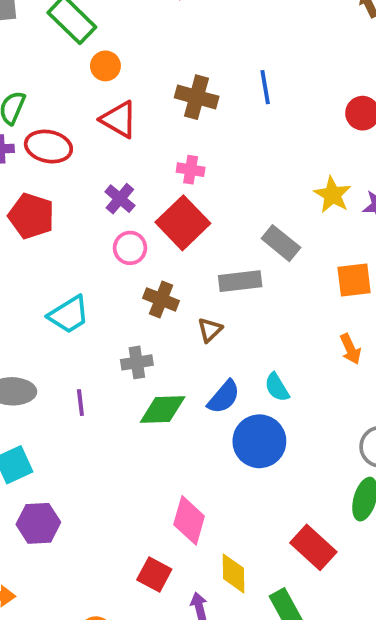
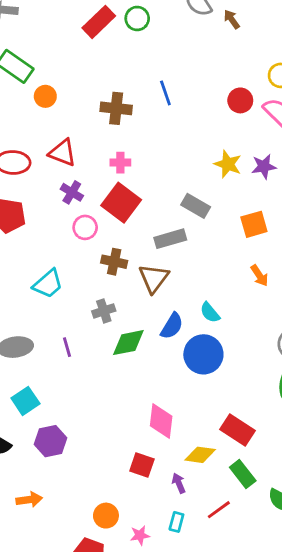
red triangle: (119, 119) -> (63, 153), moved
brown triangle: (210, 330) -> (154, 278), size x1.6
red rectangle: (313, 547) -> (237, 430), moved
yellow diamond: (233, 573) -> (200, 455), turned -72

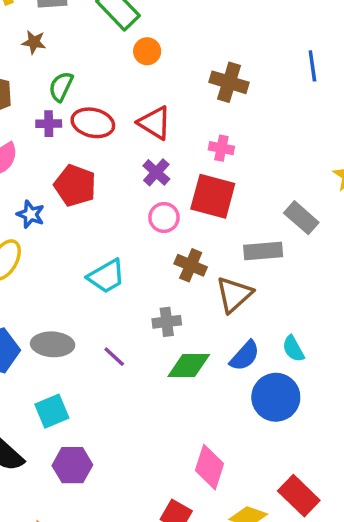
blue line: (165, 93) -> (312, 66), moved
red square: (121, 203) -> (213, 196), turned -33
purple line: (67, 347) -> (114, 357), turned -42

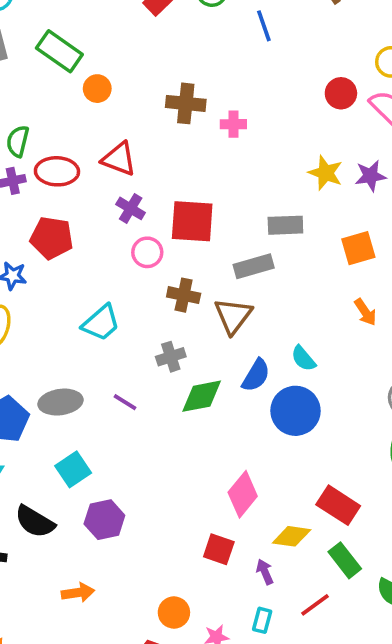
blue line: (312, 66) -> (264, 26), moved
pink cross: (221, 148) -> (233, 124), moved
gray rectangle: (301, 218) -> (285, 225), turned -32
pink diamond: (209, 467) -> (243, 494), turned 33

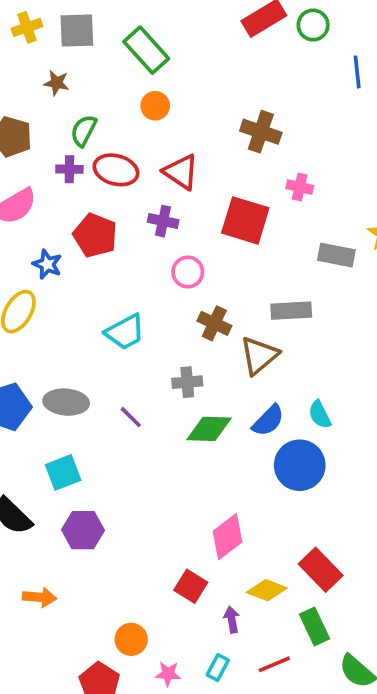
orange circle: (97, 89) -> (155, 106), moved
pink cross: (233, 124) -> (300, 187), moved
purple cross: (131, 208) -> (163, 221), moved, turned -32
red square: (192, 221) -> (245, 220), moved
gray rectangle: (285, 225) -> (336, 255), moved

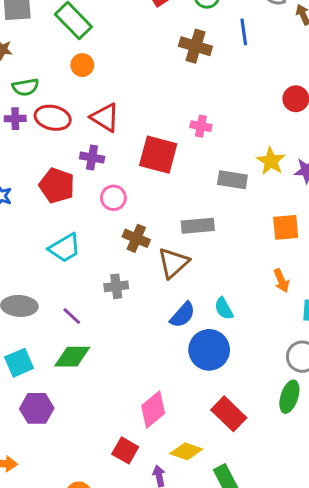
green semicircle: (84, 131) -> (25, 87), turned -125
brown cross: (261, 132) -> (195, 46), moved
red pentagon: (95, 235) -> (57, 186), moved
green diamond: (209, 429) -> (72, 357), moved
red rectangle: (321, 570) -> (229, 414), moved

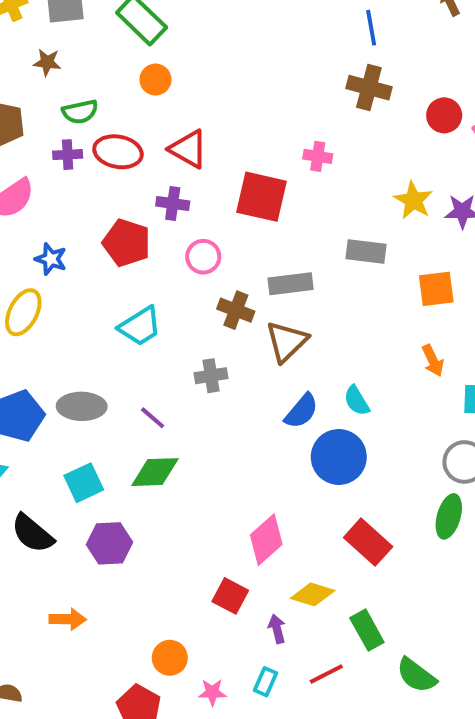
brown cross: (195, 46) -> (369, 88), moved
gray rectangle: (232, 180) -> (366, 251), moved
gray rectangle: (198, 226) -> (291, 284), moved

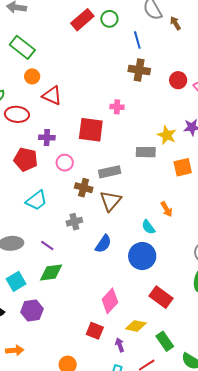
red triangle: (188, 149) -> (52, 96), moved
yellow star: (413, 200) -> (167, 135), moved
orange arrow: (433, 361) -> (166, 209), moved
blue semicircle: (301, 411) -> (103, 244), moved

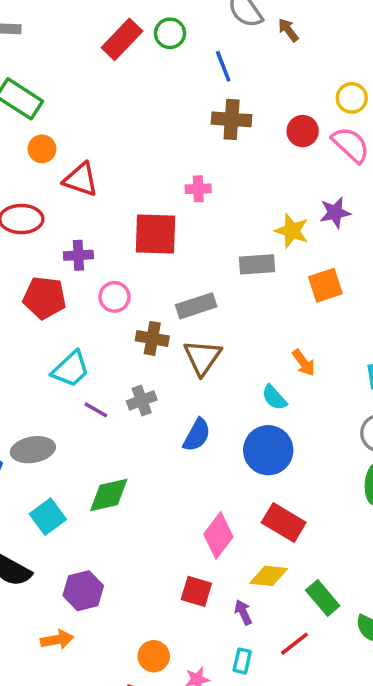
purple line: (47, 246) -> (96, 410), moved
red rectangle: (161, 297) -> (284, 522), moved
purple hexagon: (32, 310) -> (83, 591), moved

